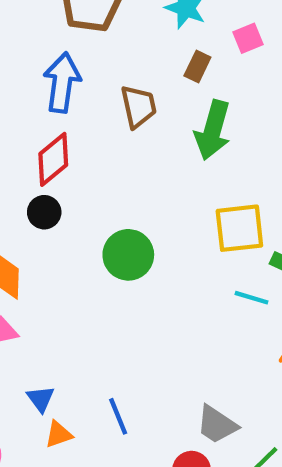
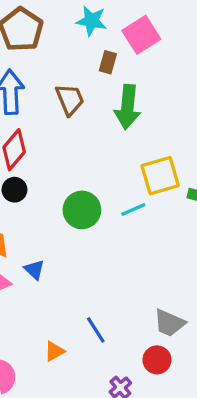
pink square: (248, 38) -> (141, 35), size x1.6
cyan line: (252, 298) -> (133, 209), moved, turned -30
blue triangle: (41, 399) -> (34, 270), moved

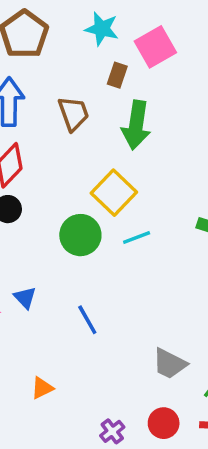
yellow square: (160, 176) -> (114, 193), moved, turned -33
blue line: (96, 330) -> (87, 320), moved
red circle: (157, 360) -> (164, 423), moved

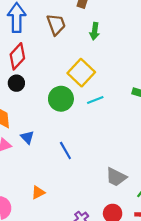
green arrow: (136, 125) -> (95, 31), size x0.6

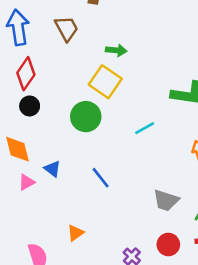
green arrow: (95, 31) -> (116, 50), moved, turned -84
cyan line: (95, 100) -> (145, 128), moved

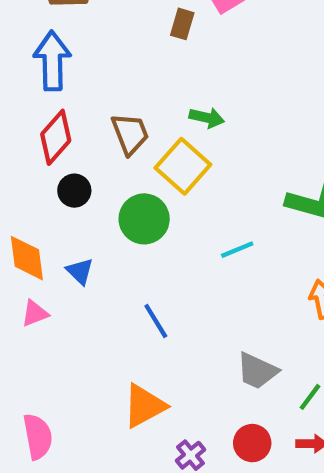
brown trapezoid: (67, 29) -> (130, 134), moved
black circle: (30, 106) -> (74, 191), moved
blue triangle: (52, 169) -> (80, 271), moved
orange triangle: (75, 233) -> (144, 406), moved, size x1.6

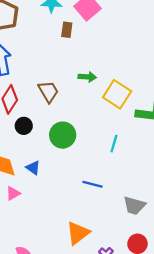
yellow square: (183, 166) -> (117, 94), moved
cyan line: (237, 250) -> (114, 144), turned -42
blue line: (156, 321) -> (92, 184), moved, turned -36

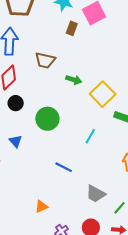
green arrow: (87, 77) -> (74, 80), moved
brown trapezoid: (48, 92) -> (45, 60), moved, turned 120
orange triangle: (78, 233) -> (41, 207), size x0.6

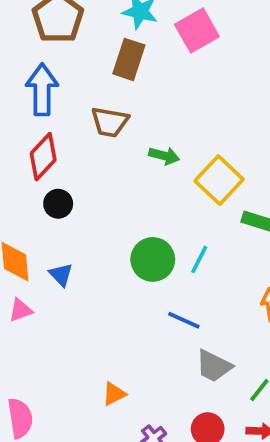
brown rectangle: (72, 28) -> (129, 59), moved, size x1.5
green circle: (47, 119) -> (153, 259), moved
blue line: (64, 167) -> (184, 320), moved

